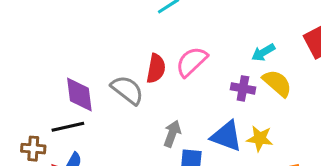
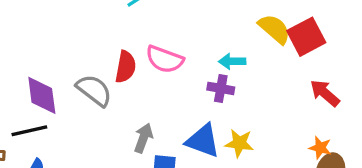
cyan arrow: (263, 53) -> (232, 61), moved, turned 30
pink semicircle: (192, 62) -> (165, 59), turned -116
yellow semicircle: (277, 83) -> (274, 29), moved

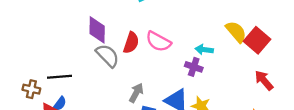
red square: (306, 37) -> (257, 40), turned -30
purple diamond: (42, 95) -> (97, 30), moved

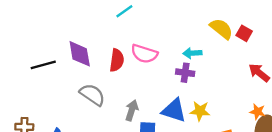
red square: (257, 40) -> (244, 33), size x0.6
gray semicircle: (108, 56) -> (92, 95), moved
black line: (59, 77) -> (43, 65), moved

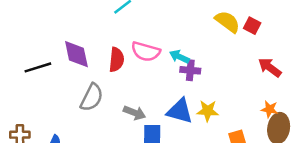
cyan arrow: (192, 53) -> (179, 57), moved, turned 30
gray semicircle: (92, 95) -> (92, 97), turned 84
gray arrow: (132, 110) -> (134, 113), turned 96

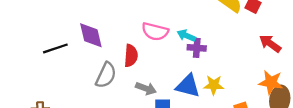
red semicircle: (116, 60) -> (131, 56), moved
orange star: (269, 109) -> (271, 82), size x1.5

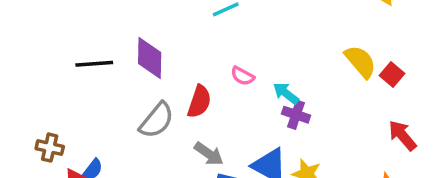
pink semicircle: (155, 31) -> (243, 76), size x0.6

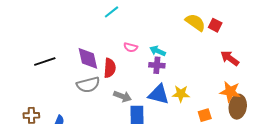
purple diamond: (150, 58) -> (88, 58), moved
purple cross: (296, 115) -> (157, 65), moved
gray semicircle: (157, 120) -> (88, 85), turned 50

